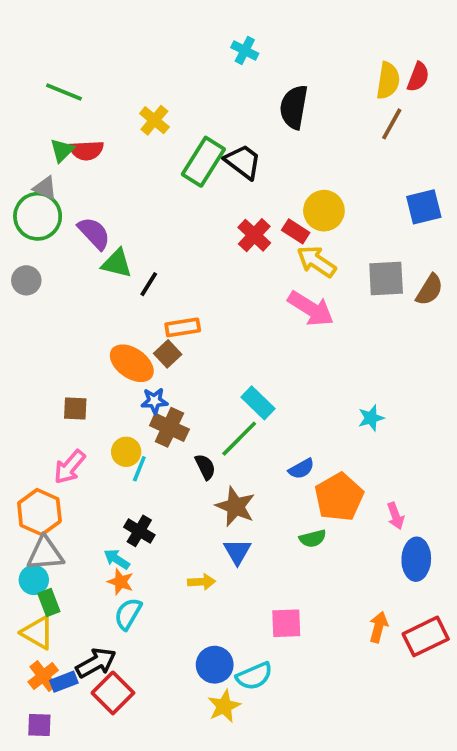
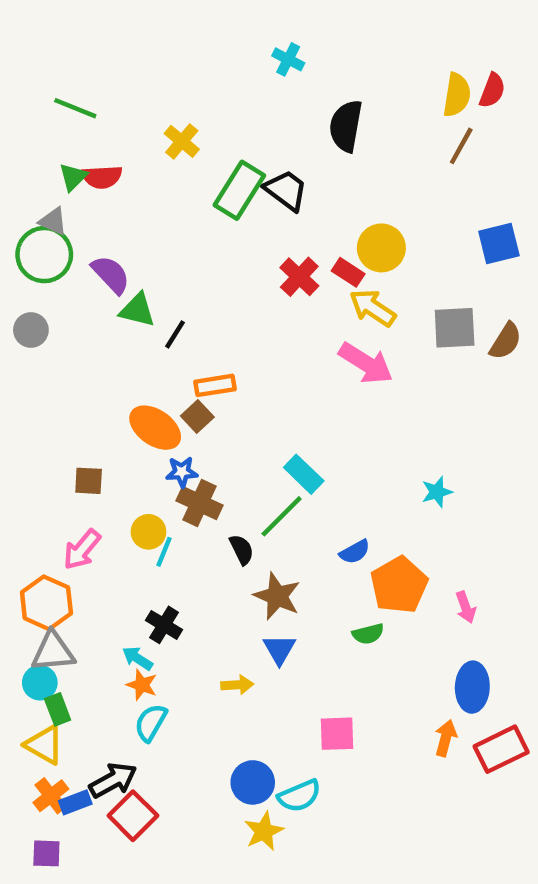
blue ellipse: (416, 559) -> (472, 687), moved

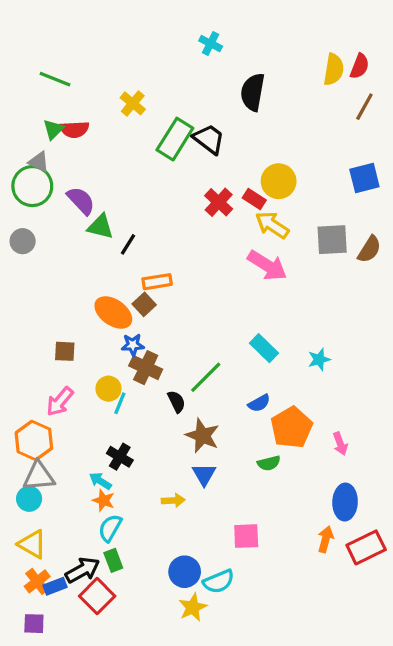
brown line: (461, 146) -> (364, 107), moved
cyan rectangle: (304, 474) -> (264, 348), moved
green rectangle: (58, 709) -> (113, 560), moved

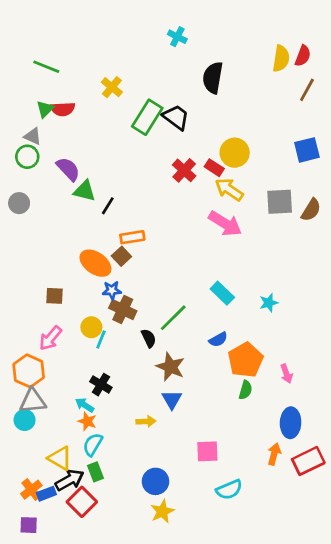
green circle: (32, 186) -> (27, 157), size x0.7
green semicircle: (269, 463) -> (246, 390), moved, turned -60
yellow triangle: (32, 544) -> (60, 458), moved
cyan semicircle: (219, 581) -> (229, 490), moved

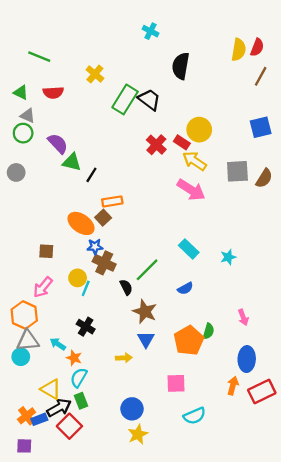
green triangle: (45, 109) -> (21, 93), moved, turned -49
orange pentagon: (246, 360) -> (189, 340), moved
cyan arrow: (85, 405) -> (58, 344), moved

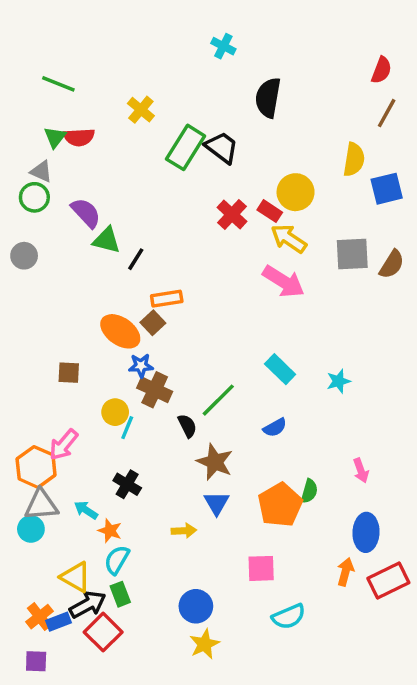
yellow semicircle: (239, 50) -> (354, 160), moved
green triangle: (21, 93) -> (55, 137), moved, turned 42
pink arrow: (43, 287) -> (64, 445), moved

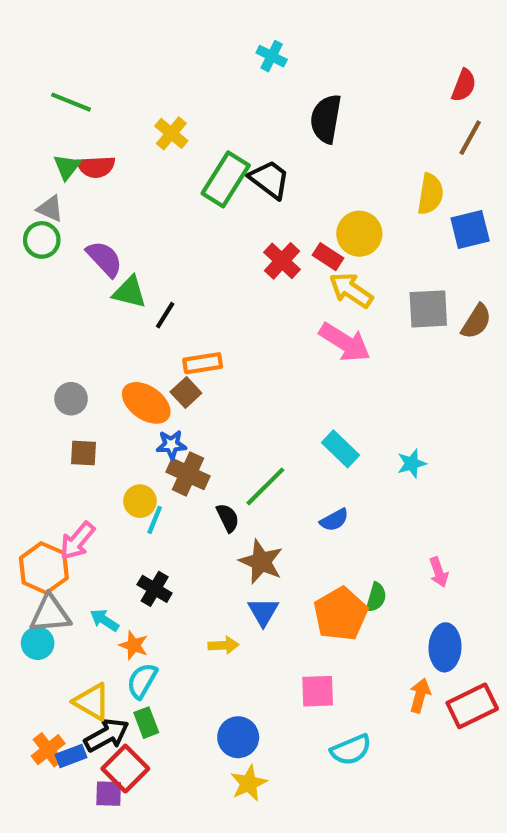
gray circle: (24, 256) -> (71, 399), moved
purple square: (36, 661) -> (109, 794), moved

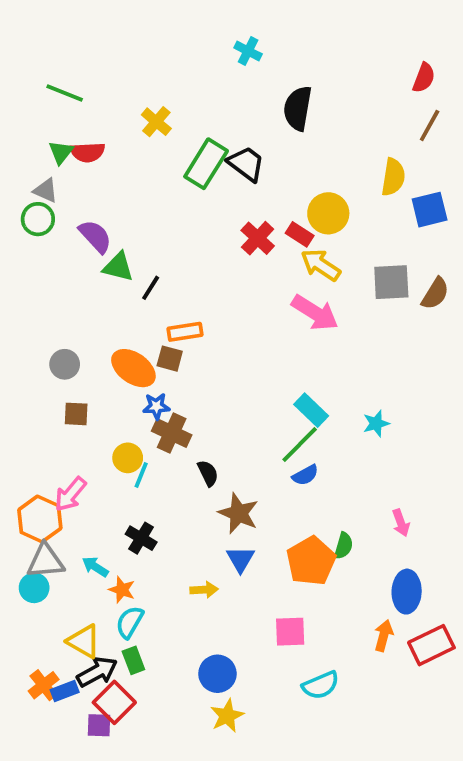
brown square: (186, 392) -> (170, 359), turned -32
green line: (265, 486) -> (300, 444), moved

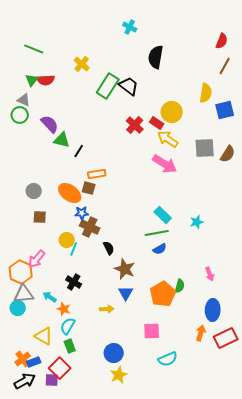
green line: (300, 444) -> (157, 233), turned 35
black arrow: (97, 672) -> (25, 381), moved

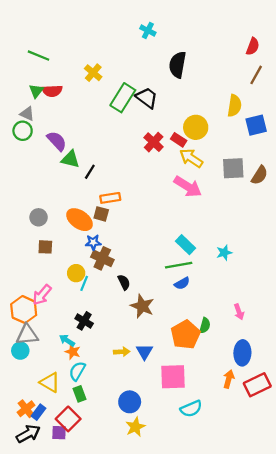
blue triangle: (126, 293) -> (144, 352), moved
cyan arrow: (50, 297) -> (67, 340), moved
pink square: (152, 331) -> (173, 377), size x1.4
blue rectangle: (34, 362) -> (39, 412), turned -32

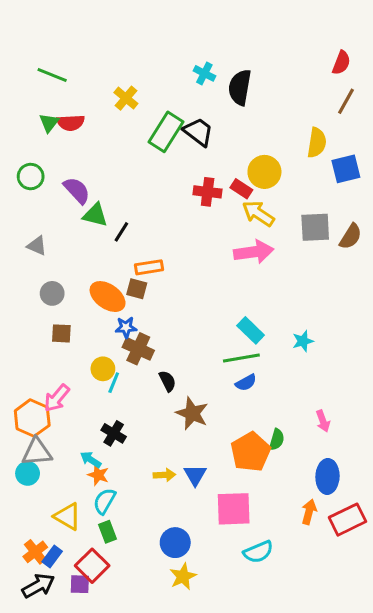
cyan cross: (148, 31) -> (204, 73), moved
gray triangle: (27, 114) -> (37, 246), moved
red cross: (154, 142) -> (208, 192), turned -36
pink arrow: (188, 187) -> (254, 252), turned -40

